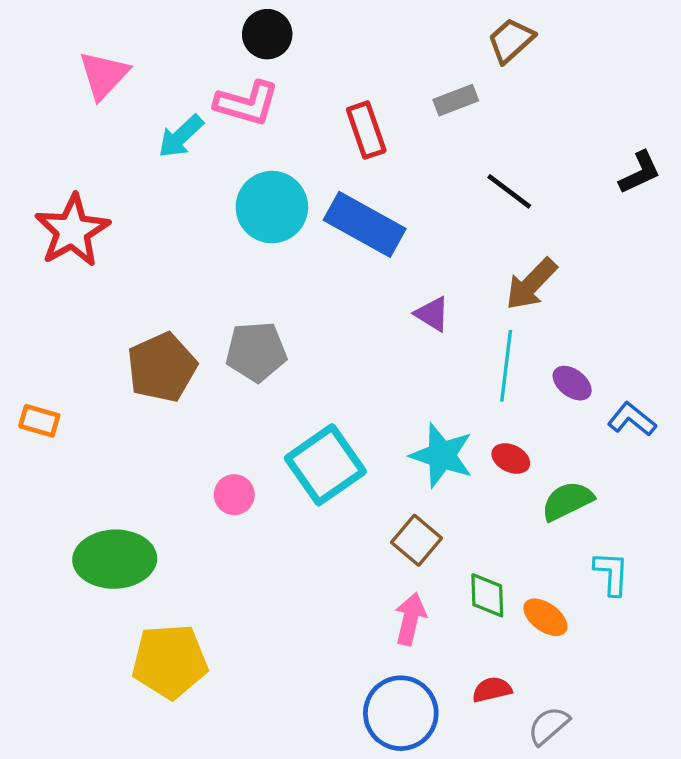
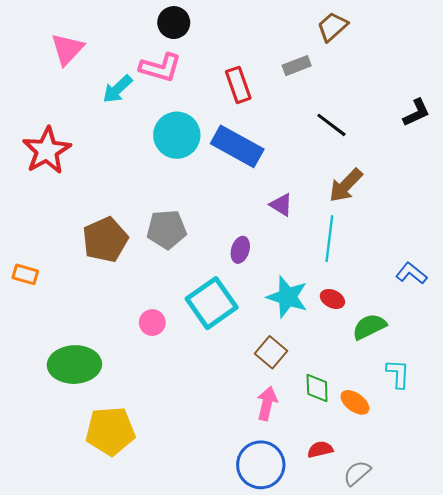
purple ellipse: (572, 383) -> (240, 250), moved, turned 70

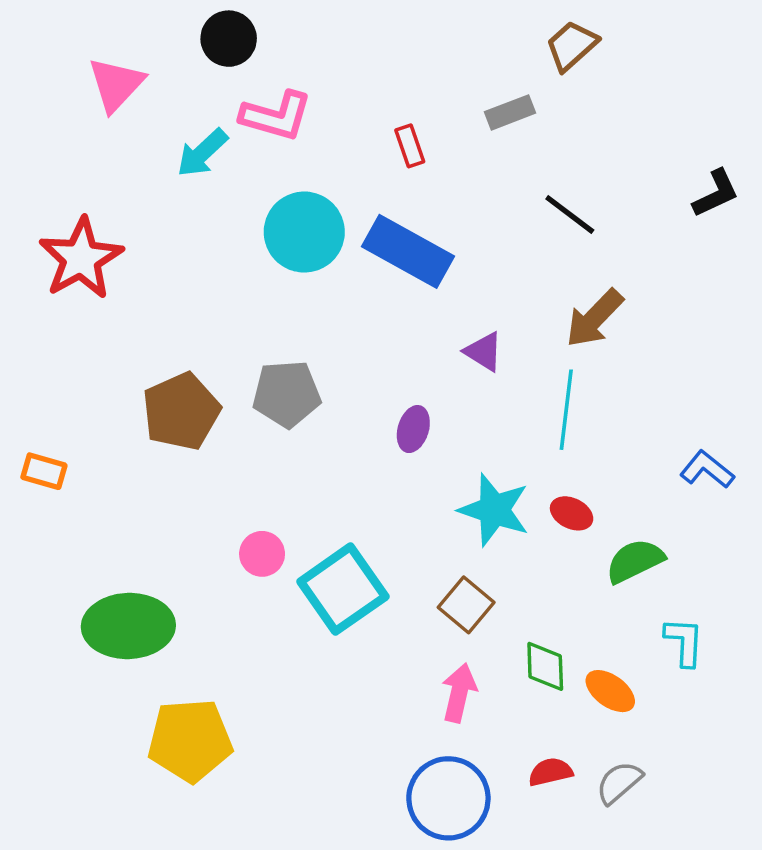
black circle: (174, 23) -> (229, 39), moved
red rectangle: (238, 85) -> (410, 146), size x0.7
cyan square: (212, 303) -> (343, 589), moved
gray semicircle: (357, 473) -> (619, 783), moved

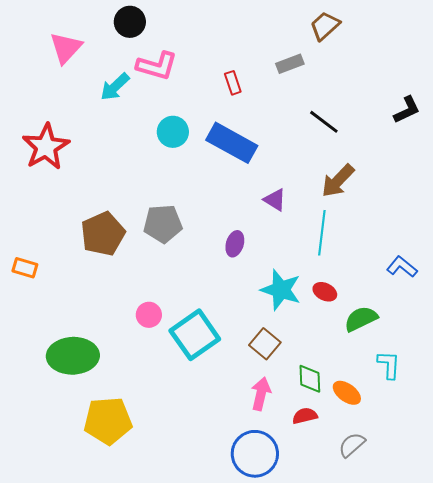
cyan circle: (304, 232) -> (173, 132), size x0.7
red semicircle: (550, 772) -> (305, 416), moved

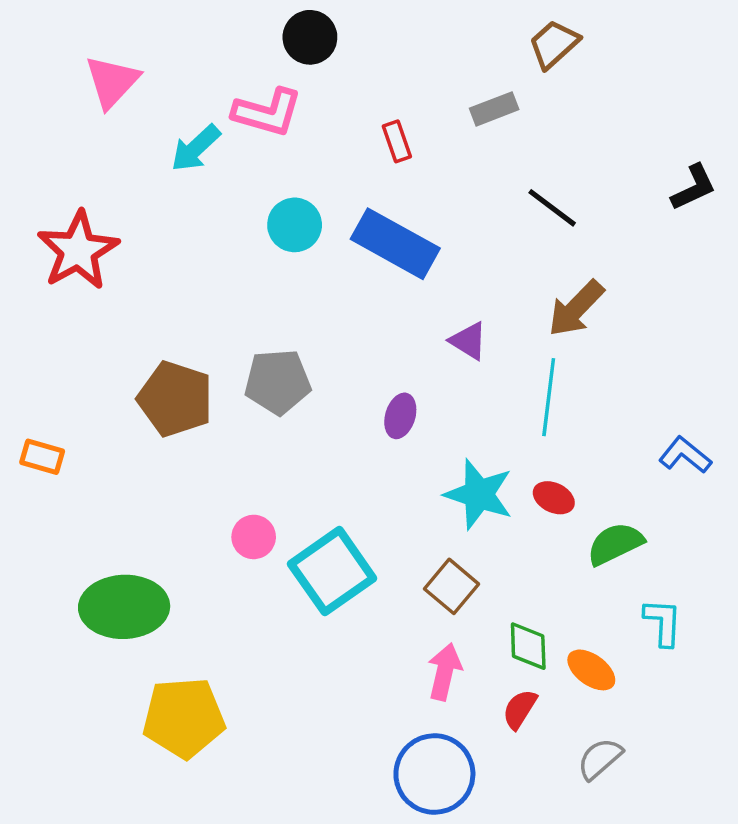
black circle: (130, 22) -> (310, 37), moved
brown pentagon: (103, 234) -> (175, 399), turned -30
red semicircle: (305, 416) -> (520, 709), turned -45

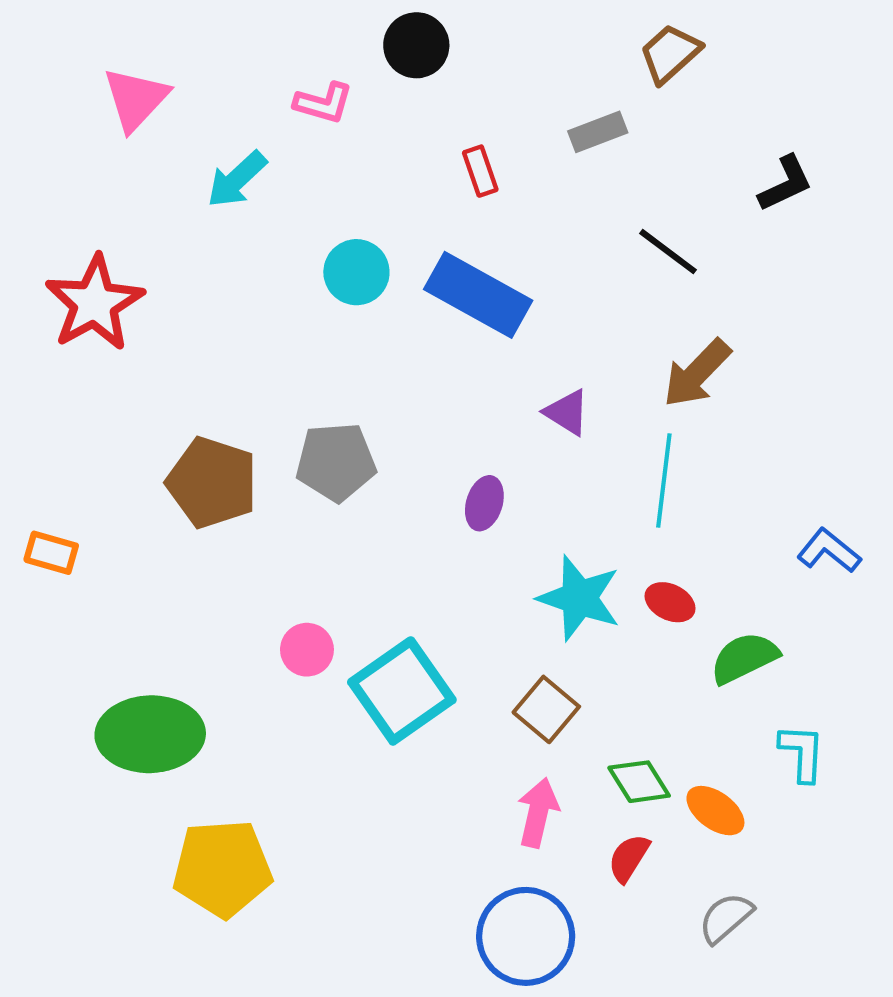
black circle: (310, 37) -> (416, 45), moved
pink L-shape: (267, 112) -> (323, 103), moved, size x0.7
black L-shape: (694, 187) -> (786, 183), moved
green diamond: (528, 646) -> (639, 782), turned -30

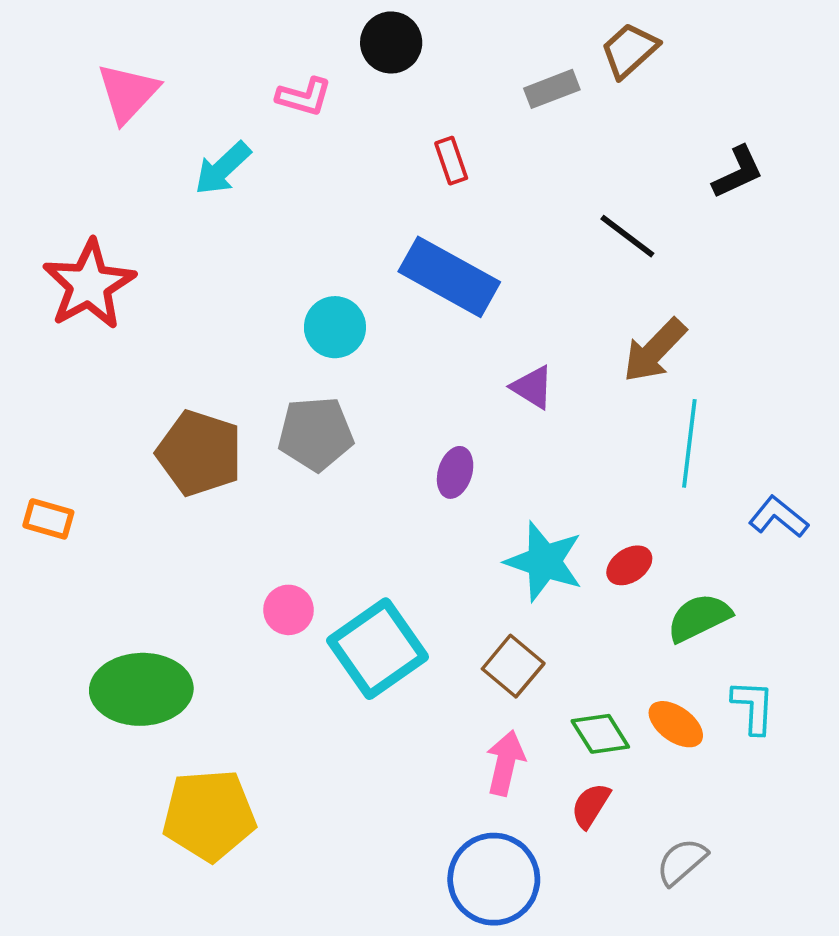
gray rectangle: (598, 132) -> (552, 89), moved
cyan circle: (356, 272) -> (335, 327), moved
cyan line: (664, 481) -> (689, 443), moved
red ellipse: (670, 602) -> (629, 565), turned -60
orange ellipse: (715, 811) -> (676, 724), moved

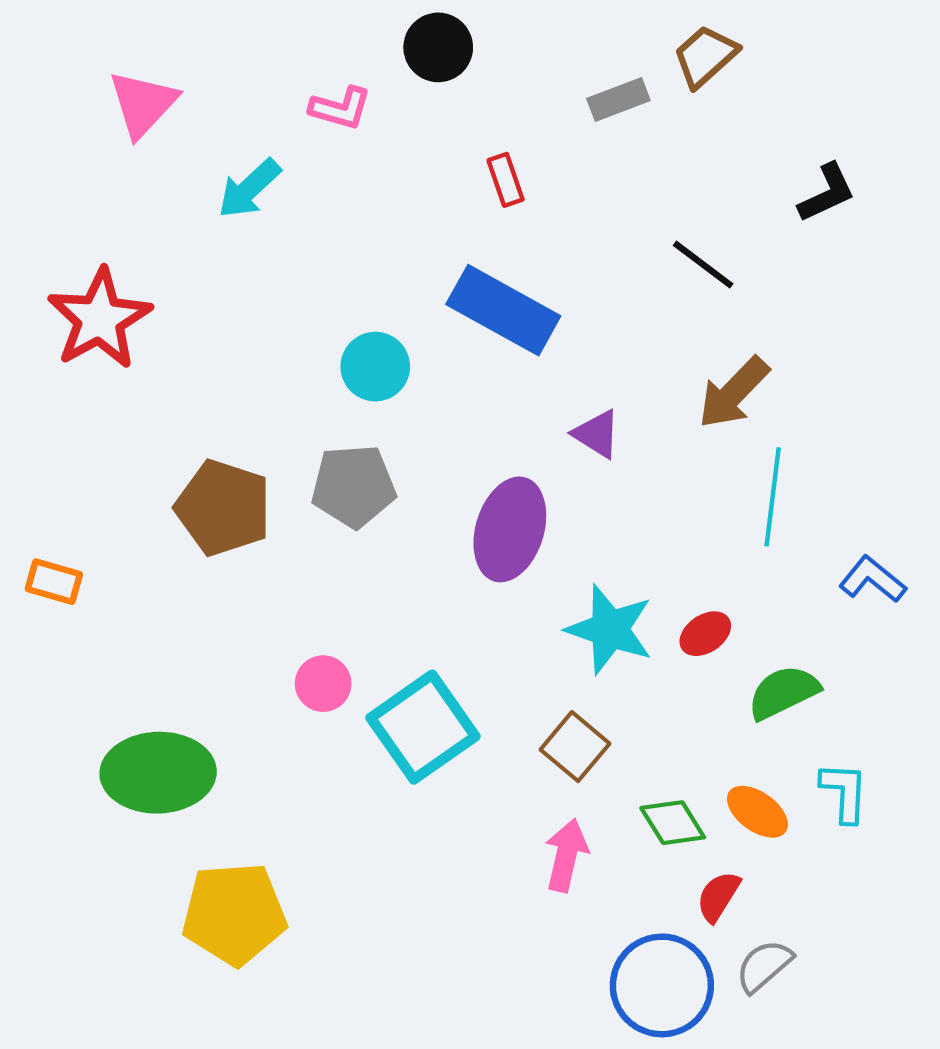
purple ellipse: (455, 472) -> (510, 529), size x1.8
red semicircle: (591, 806) -> (718, 896), moved
blue circle: (494, 879) -> (662, 985), moved

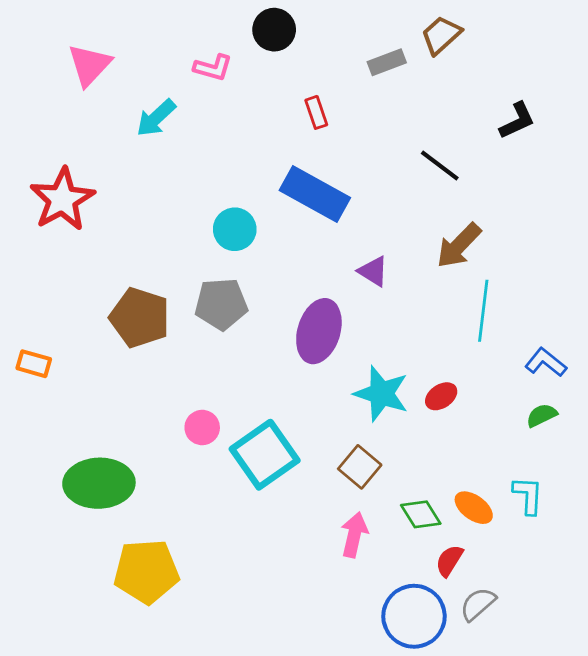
green semicircle: (783, 692) -> (542, 415), moved, size x0.7

